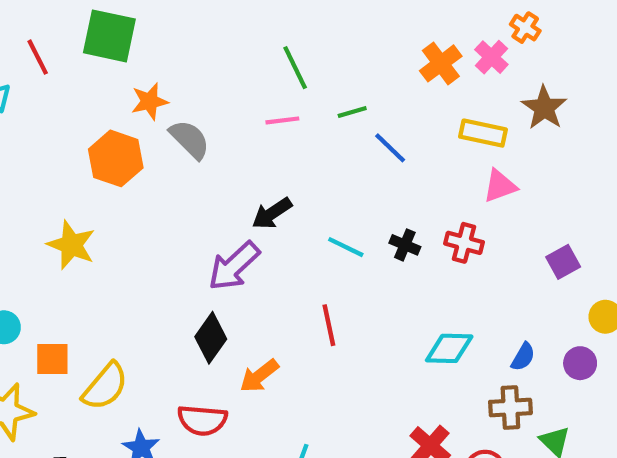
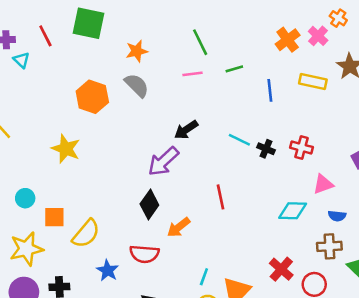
orange star: (149, 101) -> (137, 51), moved
blue line: (390, 148) -> (270, 90), moved, turned 40
pink triangle: (500, 186) -> (323, 184), moved
cyan line: (346, 247) -> (239, 140), moved
blue semicircle: (523, 357) -> (337, 216), turned 66

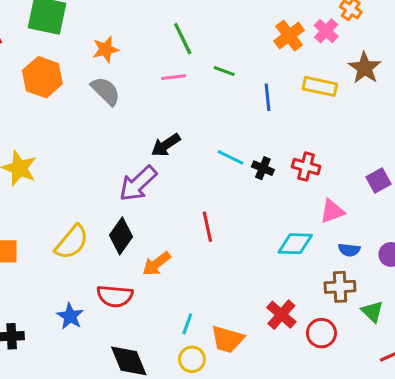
green line: (234, 69) -> (224, 71), turned 36
orange hexagon: (92, 97) -> (42, 77), moved
yellow semicircle: (86, 234) -> (72, 242), moved

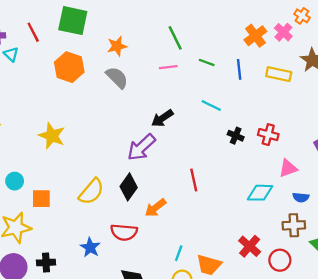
blue line: (267, 97) -> (239, 69), moved
cyan line: (230, 157) -> (211, 105), moved

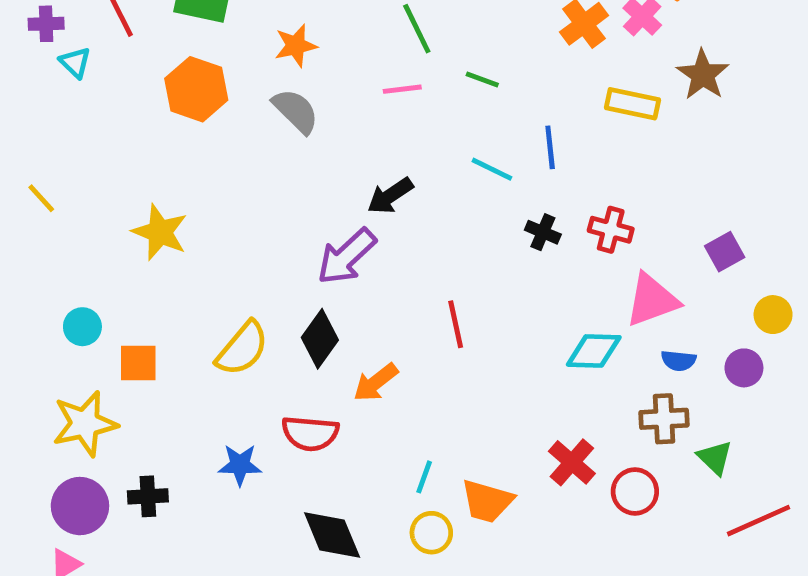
blue line: (239, 69) -> (550, 147), moved
pink triangle: (288, 168) -> (652, 300), size x1.4
blue star: (90, 247) -> (240, 465), turned -30

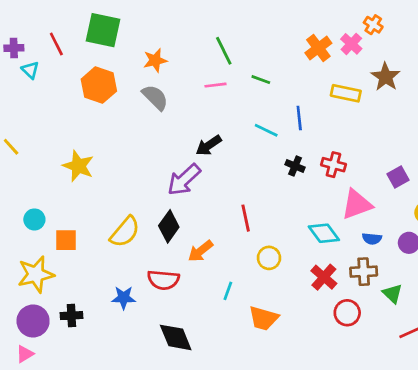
cyan diamond: (594, 351) -> (324, 233), turned 52
red cross: (572, 462) -> (324, 277), moved
cyan line: (424, 477) -> (228, 291), moved
yellow circle: (431, 533) -> (269, 258), moved

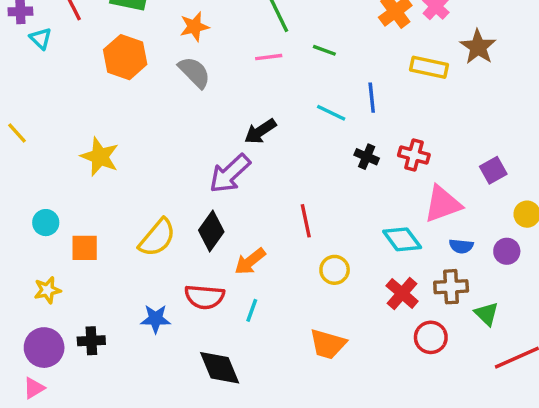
yellow star: (36, 274) -> (47, 290), size x0.6
cyan line: (228, 291) -> (252, 310), moved

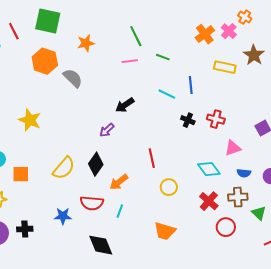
gray semicircle: (194, 72) -> (73, 78), moved
purple arrow: (230, 174) -> (107, 130), size x0.6
pink triangle: (443, 204) -> (233, 148), size x0.7

